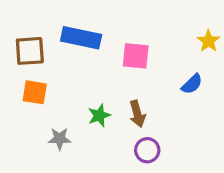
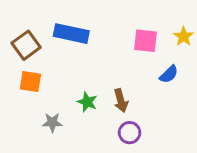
brown square: (30, 51) -> (26, 45), turned -32
pink square: (136, 56) -> (146, 41), moved
green star: (99, 115) -> (87, 102), turned -30

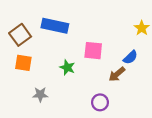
pink square: (146, 41) -> (93, 51), moved
brown arrow: (121, 101) -> (117, 74), moved, turned 66
green star: (87, 102) -> (67, 67), moved

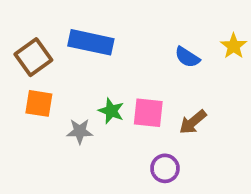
pink square: (93, 51) -> (148, 113), moved
blue semicircle: (130, 57) -> (187, 57), moved, turned 77
gray star: (40, 94) -> (80, 131), moved

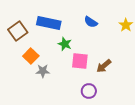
blue semicircle: (187, 57) -> (91, 22), moved
orange square: (39, 103) -> (31, 56), moved, turned 35
green star: (111, 111) -> (65, 44), moved

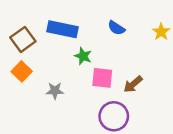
orange square: (31, 56) -> (22, 71), moved
purple circle: (89, 91) -> (114, 116), size x1.5

